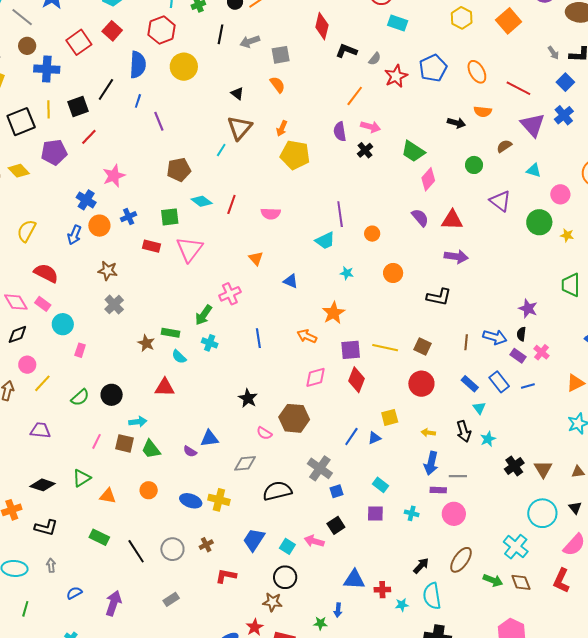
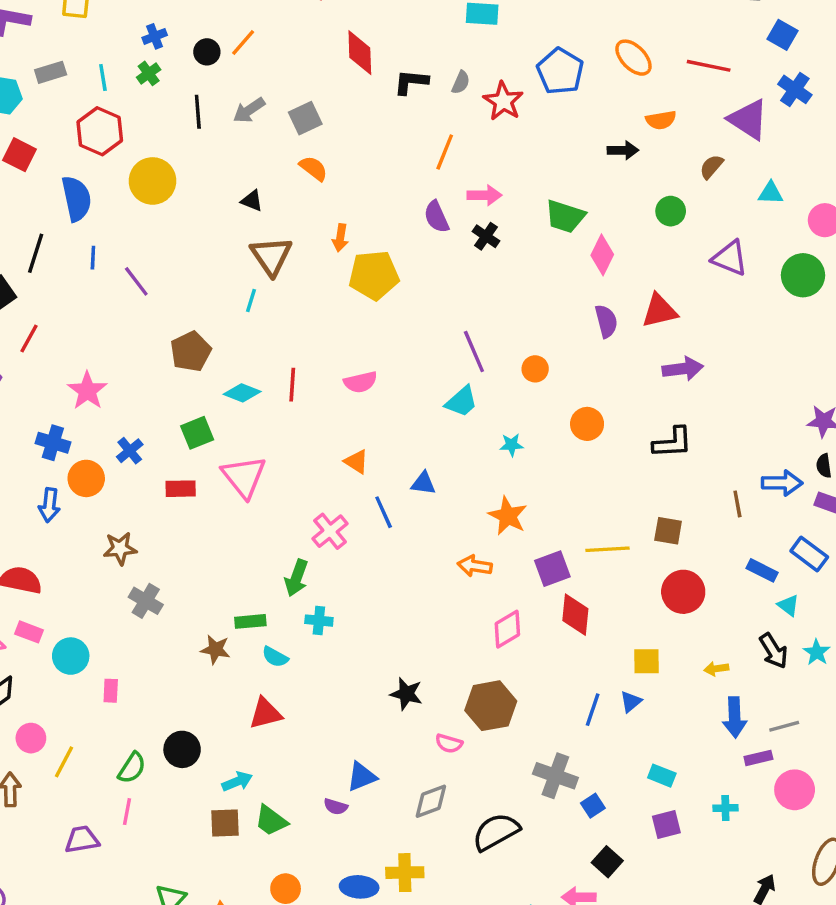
purple semicircle: (420, 218) -> (606, 321), turned 42
blue line: (258, 338) -> (384, 512), moved
yellow square: (390, 417) -> (647, 661), turned 30
pink line: (96, 441) -> (127, 812), moved

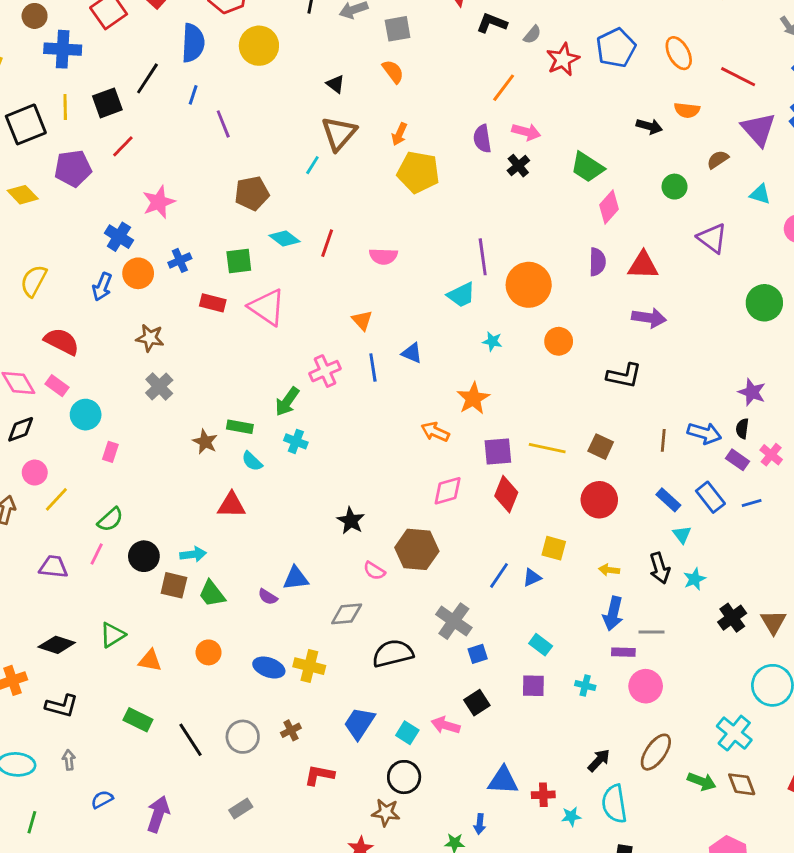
green circle: (803, 275) -> (764, 303), moved
orange circle: (535, 369) -> (529, 285), size x2.0
pink triangle: (244, 477) -> (267, 307), turned -33
black circle: (182, 749) -> (144, 556), moved

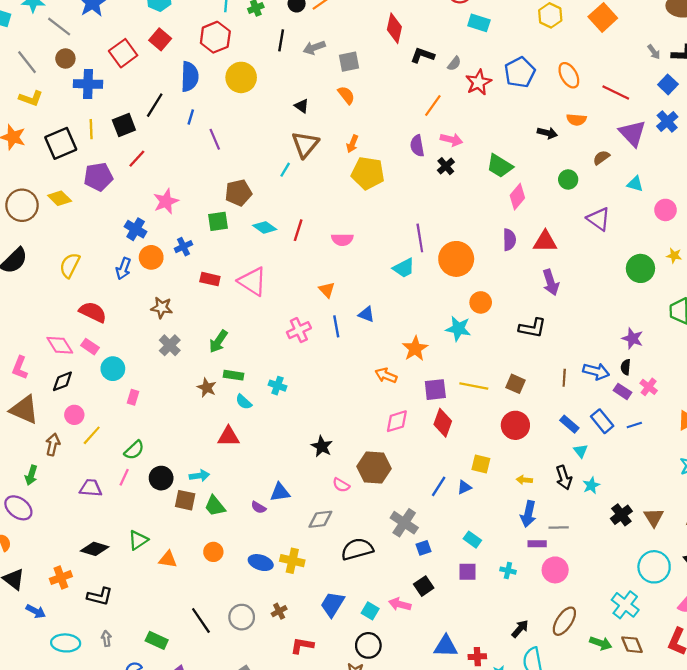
green square: (239, 261) -> (218, 221), moved
purple arrow: (649, 318) -> (551, 282), turned 65
cyan star: (492, 341) -> (458, 329), moved, size x1.6
green arrow: (287, 402) -> (218, 341), moved
green rectangle: (138, 720) -> (157, 640), moved

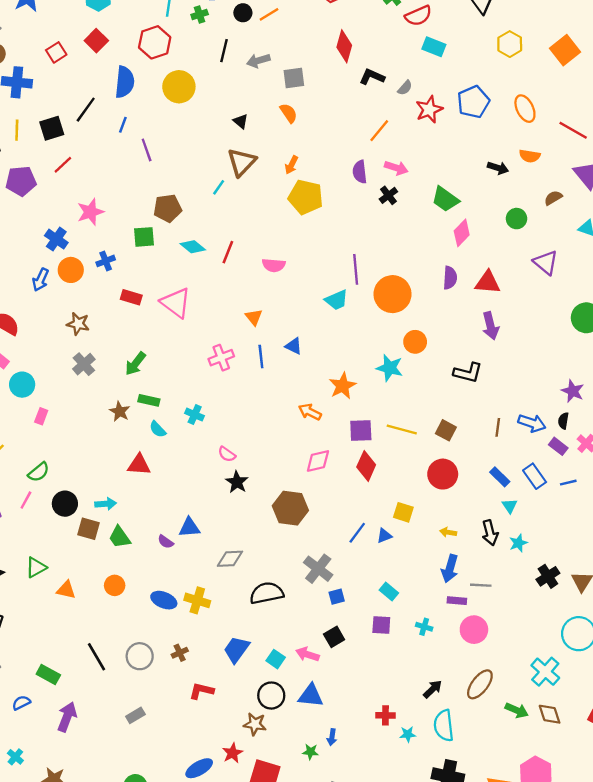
red square: (123, 53) -> (56, 52), size x0.7
pink semicircle: (341, 485) -> (227, 454), moved
blue triangle: (446, 646) -> (311, 696), moved

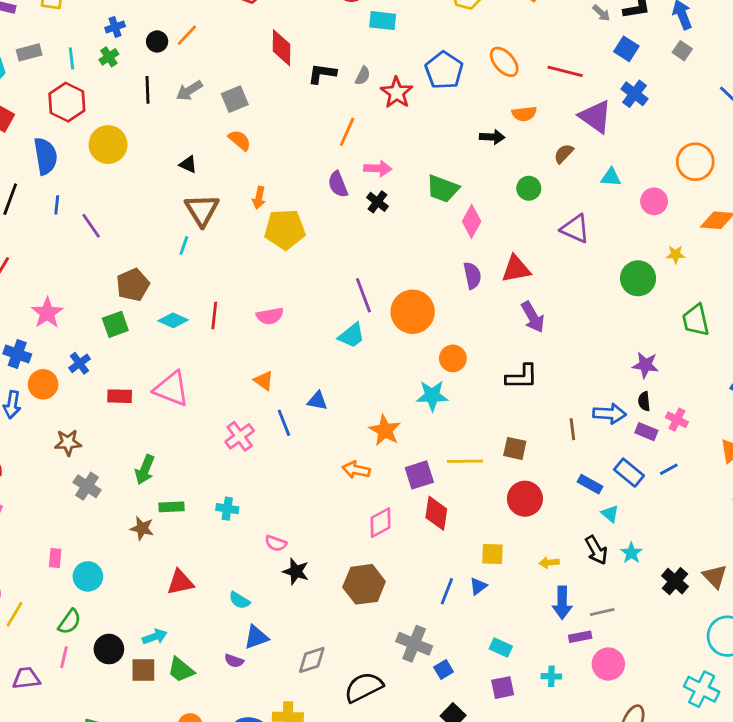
cyan circle: (22, 385) -> (88, 576), moved
cyan semicircle: (158, 429) -> (239, 600), moved

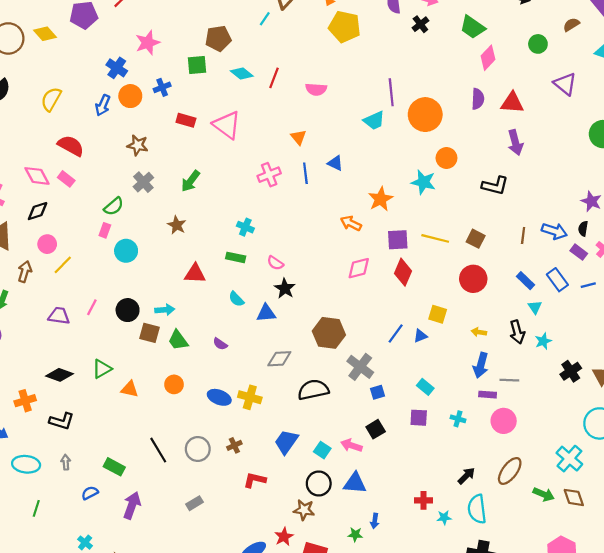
green rectangle: (171, 507) -> (236, 257), moved
brown hexagon: (364, 584) -> (329, 333), moved
green semicircle: (70, 622) -> (114, 206), moved
blue triangle: (256, 637) -> (266, 313), moved

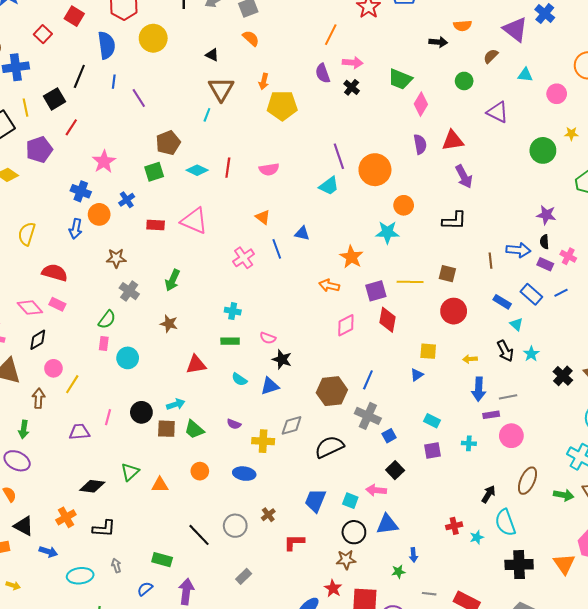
blue line: (396, 334) -> (368, 380), moved
yellow cross: (250, 397) -> (263, 441), moved

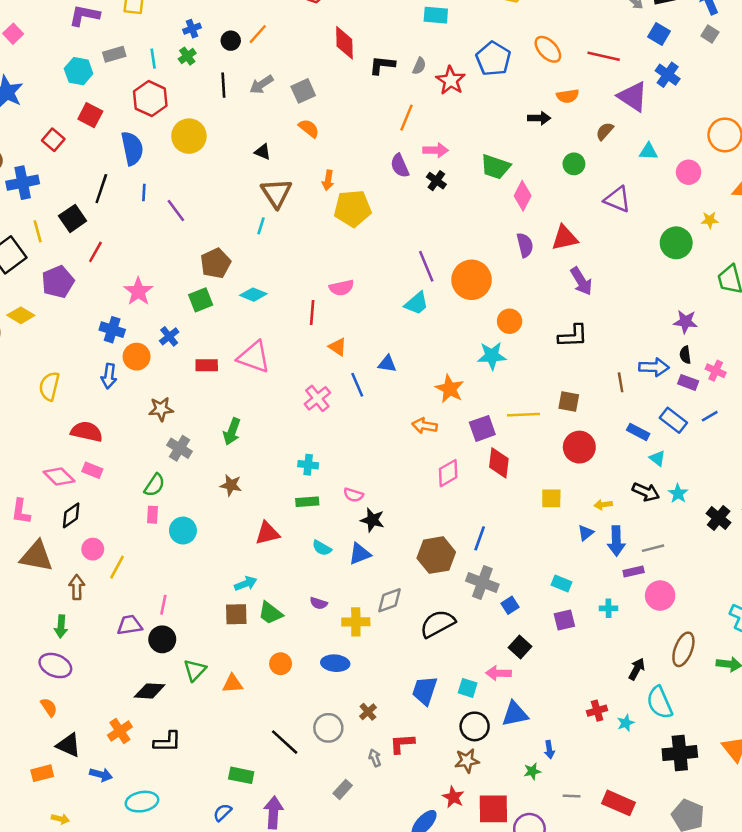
red line: (228, 168) -> (312, 313), moved
black arrow: (505, 351) -> (646, 492), turned -35
blue triangle: (417, 375) -> (586, 533), moved
black circle: (141, 412) -> (162, 639), moved
gray arrow: (116, 566) -> (375, 758), moved

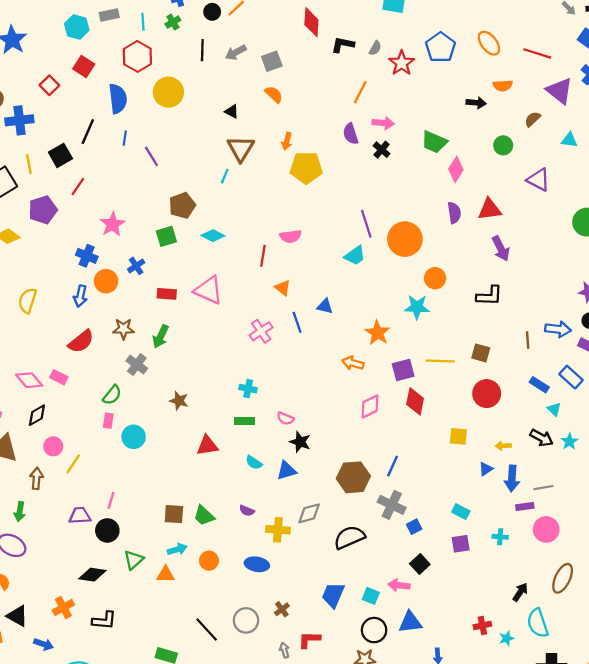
red semicircle: (87, 432) -> (81, 341), moved, turned 124
green arrow: (232, 432) -> (161, 336), moved
cyan arrow: (246, 584) -> (177, 549), moved

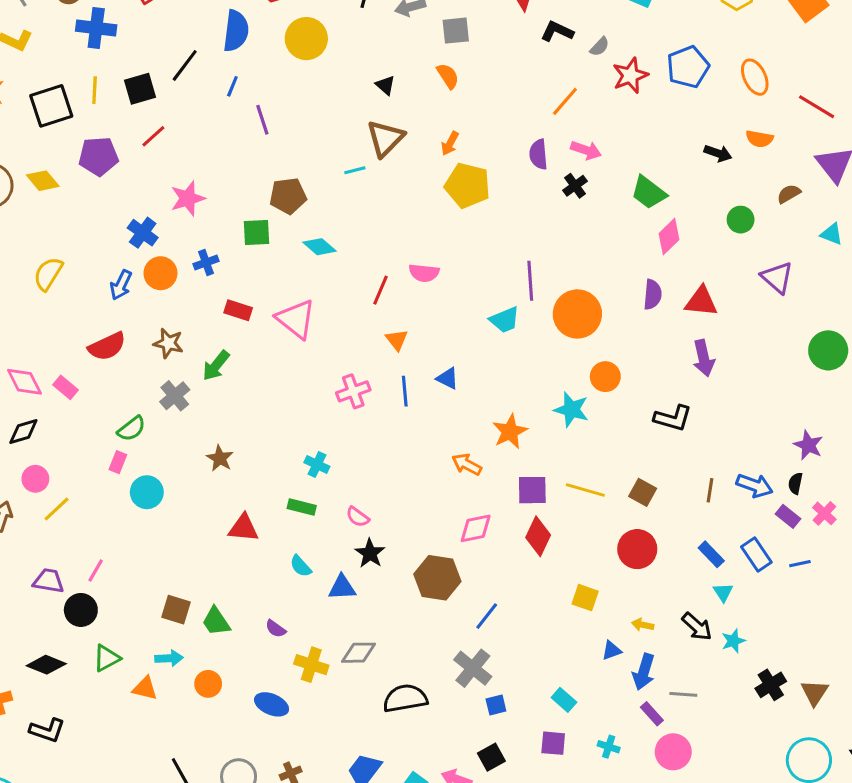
cyan line: (225, 176) -> (355, 170), turned 40
brown hexagon: (353, 477) -> (437, 578), moved
purple rectangle: (525, 506) -> (652, 714), turned 42

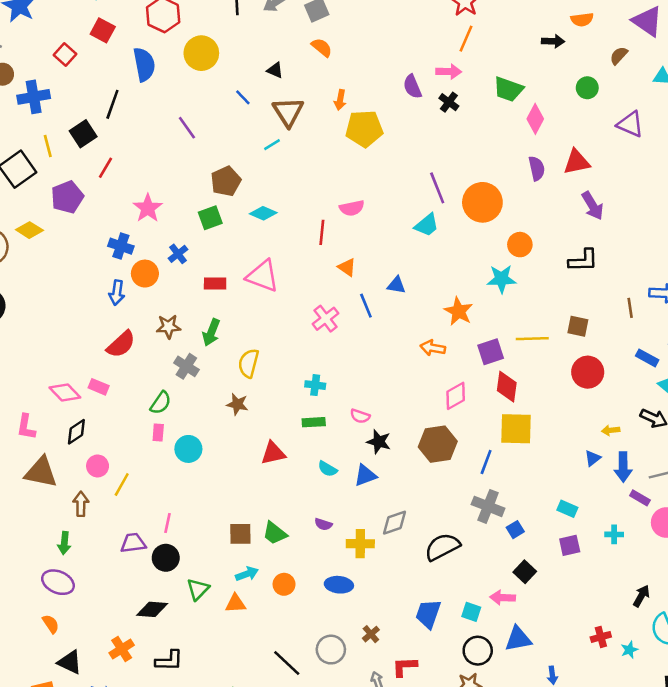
blue line: (232, 86) -> (243, 97), moved, turned -48
orange line: (565, 101) -> (466, 39), moved
yellow semicircle: (48, 274) -> (249, 363), moved
yellow square: (585, 598) -> (516, 429), moved, size x1.6

